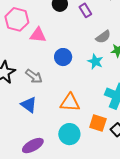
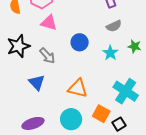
pink triangle: (38, 35) -> (49, 23), moved
gray semicircle: (103, 37) -> (114, 26), moved

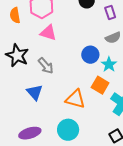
blue circle: (80, 42) -> (90, 55), moved
black star: (18, 46) -> (17, 55), turned -30
orange square: (101, 114) -> (100, 85), moved

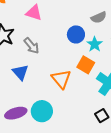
orange triangle: (75, 99) -> (61, 79), turned 35
cyan circle: (68, 130) -> (42, 111), moved

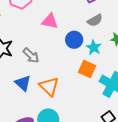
pink triangle: (34, 13) -> (50, 21), moved
orange triangle: (61, 79) -> (49, 86), moved

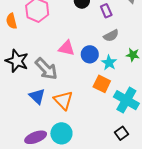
pink triangle: (50, 21) -> (67, 48), moved
gray arrow: (31, 56) -> (46, 69), size x1.4

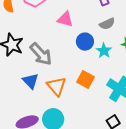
pink triangle: (67, 48) -> (65, 19), moved
orange square: (102, 84) -> (86, 80), moved

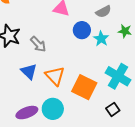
gray arrow: (41, 54) -> (38, 44), size x0.7
orange square: (86, 80) -> (84, 87), moved, size x1.4

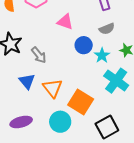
cyan cross: (118, 76) -> (116, 81), moved
cyan circle: (53, 109) -> (60, 122), moved
black square: (113, 109) -> (107, 127), size x1.6

